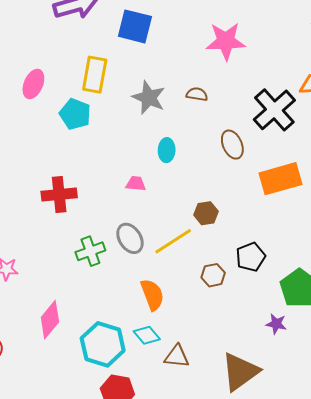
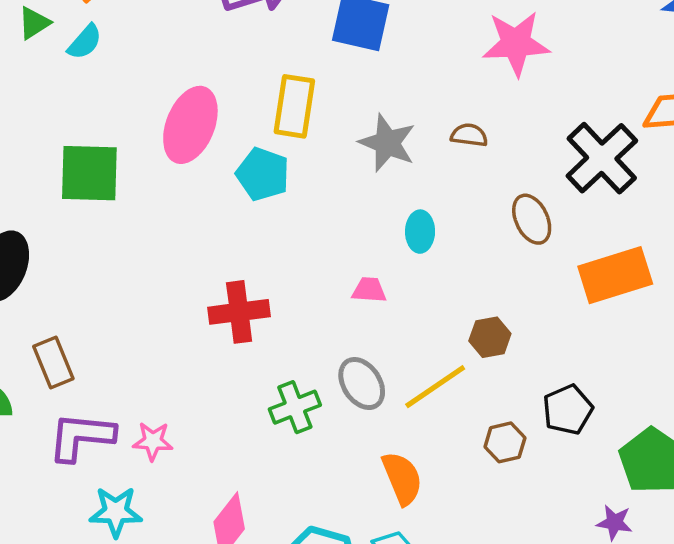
pink ellipse: (33, 84) -> (190, 125), size x1.5

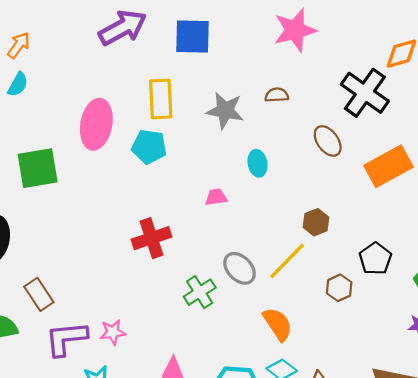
pink trapezoid: (369, 290) -> (216, 197), moved

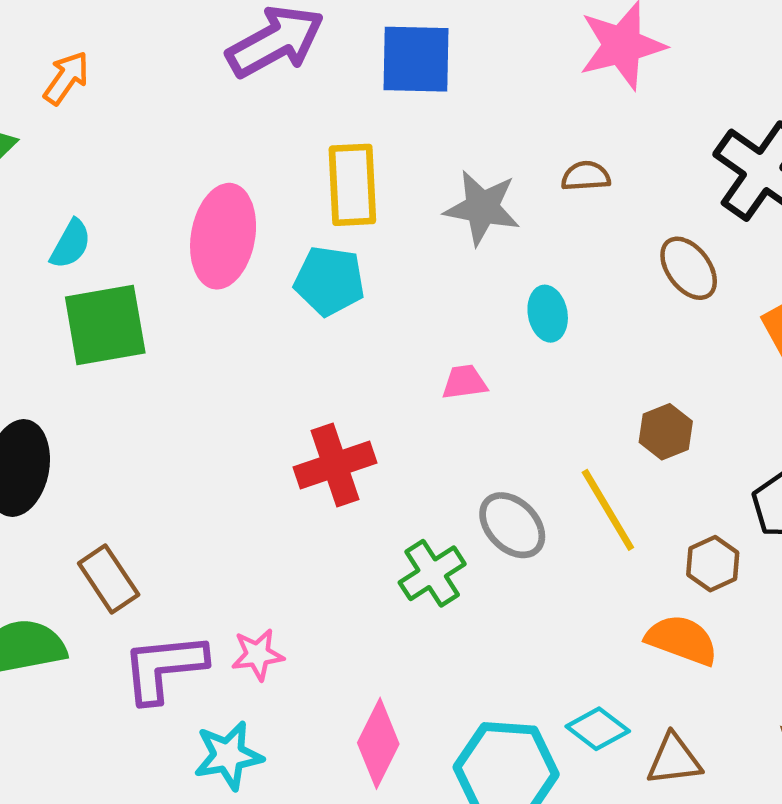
cyan semicircle: (18, 84) -> (71, 244), moved
yellow line: (287, 261) -> (608, 510), turned -75
orange semicircle: (278, 324) -> (682, 640), moved, turned -36

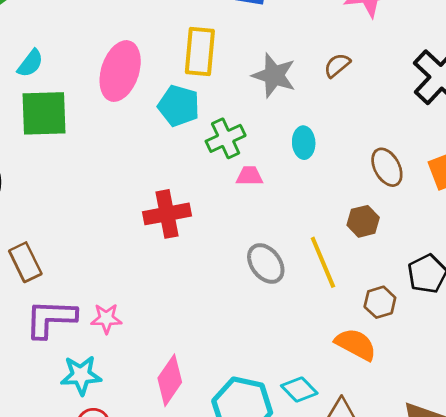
brown semicircle: (586, 176) -> (337, 65), turned -44
brown ellipse: (689, 268) -> (387, 167), moved
green cross: (432, 573) -> (226, 138), moved

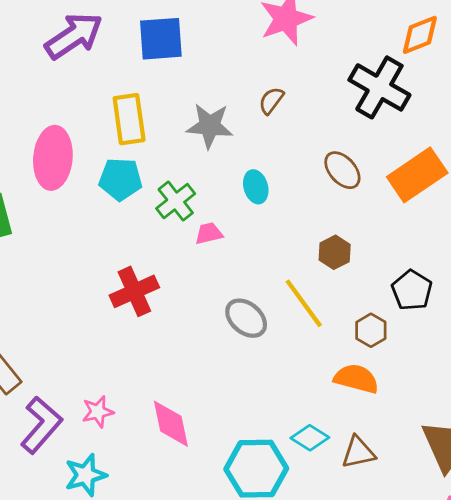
brown ellipse: (387, 167) -> (342, 170), moved
purple L-shape: (51, 318) -> (41, 425), turned 142
pink diamond: (170, 380) -> (171, 424), moved, turned -33

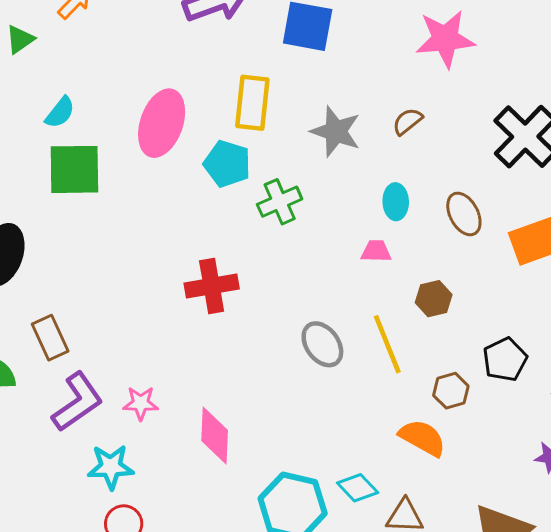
cyan ellipse: (256, 187) -> (396, 202), moved
pink trapezoid: (209, 233) -> (376, 251), moved

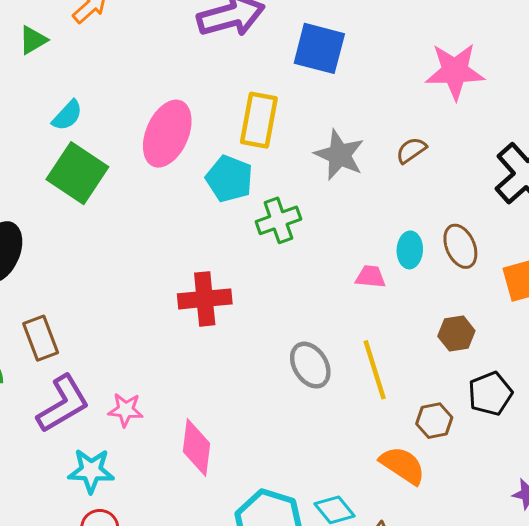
green square: (74, 169) -> (77, 173), turned 30
cyan ellipse: (396, 202) -> (410, 250), moved
brown hexagon: (434, 299) -> (456, 333), moved

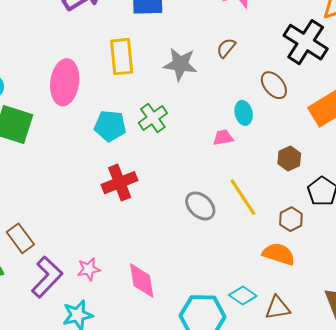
cyan pentagon: (229, 179) -> (110, 126), moved
brown ellipse: (460, 246) -> (274, 85), moved

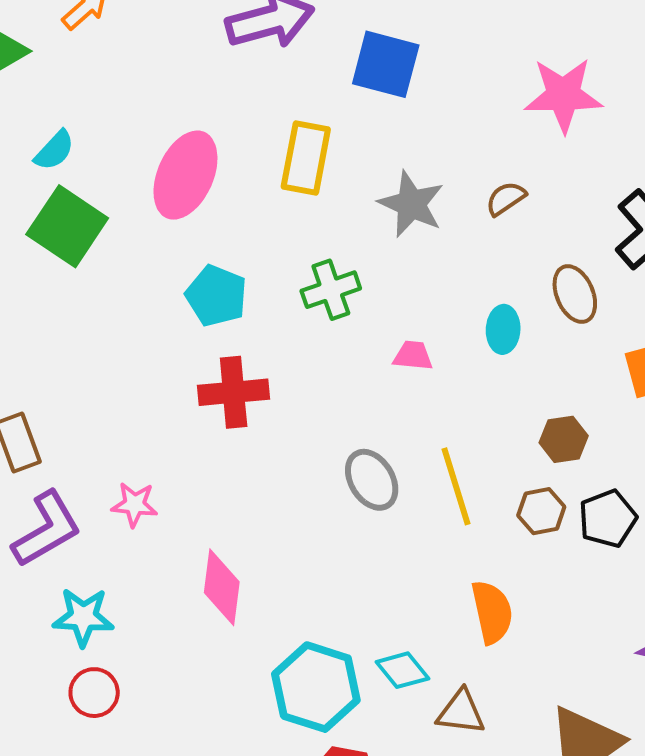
cyan pentagon: (110, 126) -> (216, 296), moved
pink trapezoid: (223, 138) -> (413, 356), moved
brown hexagon: (291, 219) -> (541, 511), moved
orange semicircle: (279, 254) -> (492, 612), turned 44
pink star: (89, 269) -> (135, 505), moved

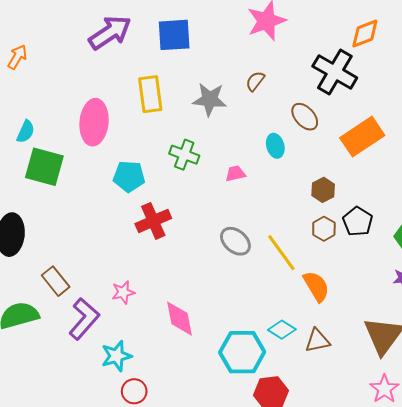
green cross: (331, 290) -> (184, 155), turned -32
yellow line: (456, 486) -> (281, 253), moved

